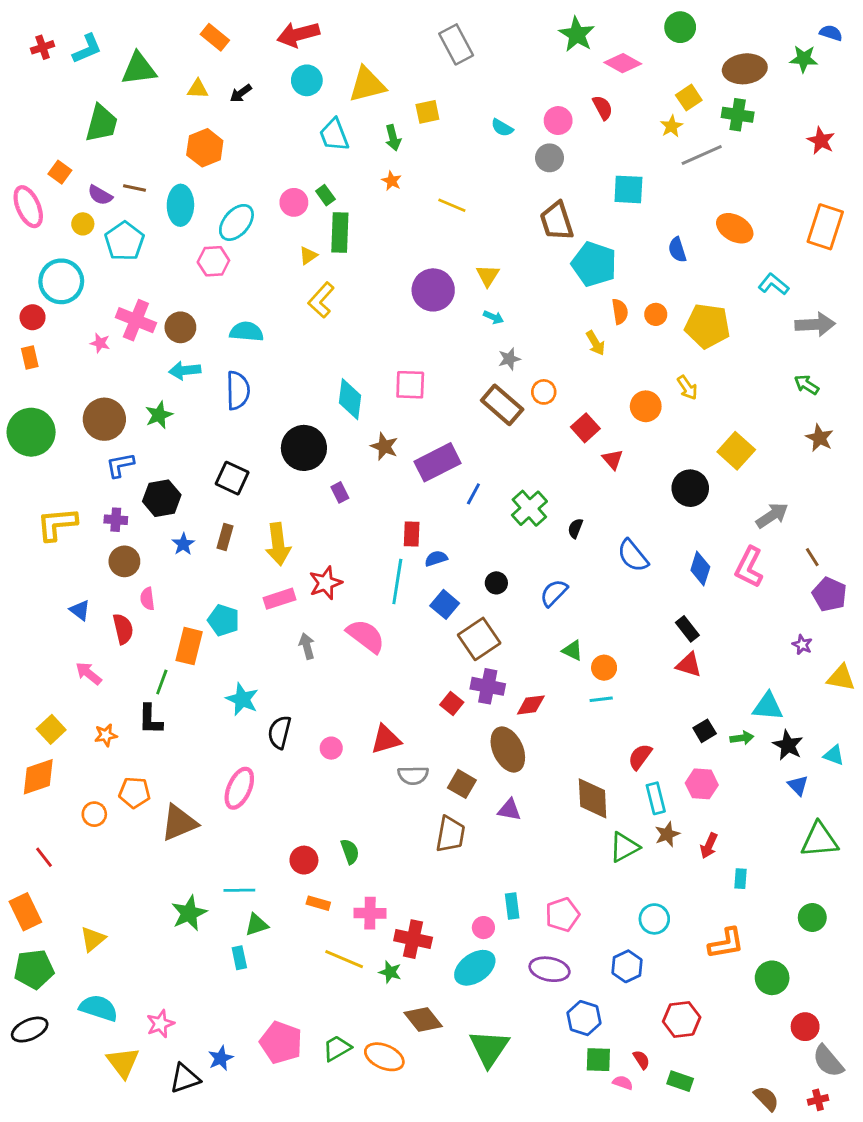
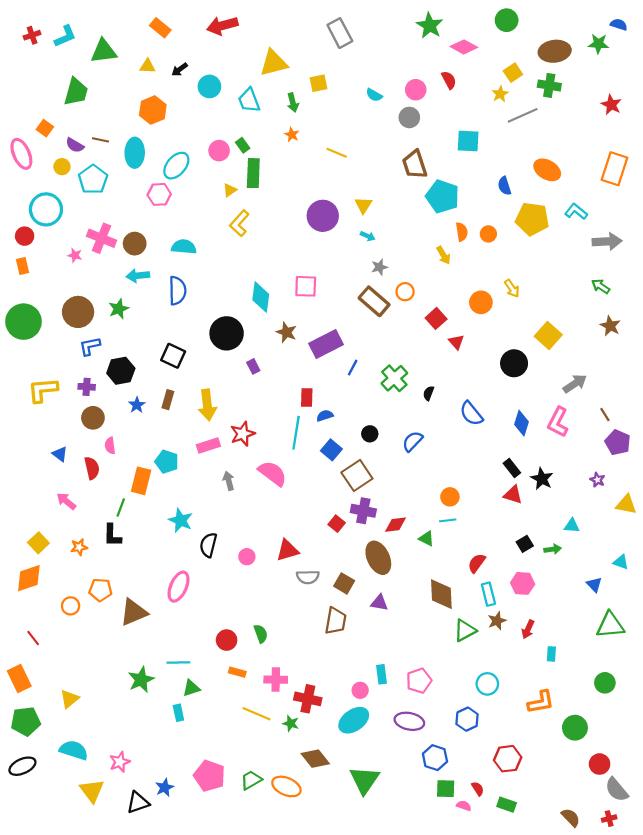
cyan circle: (307, 80) -> (209, 86), moved
yellow pentagon: (707, 326) -> (532, 219), moved
green triangle: (572, 650) -> (426, 539), moved
cyan triangle: (768, 706) -> (572, 526), size x0.7
black star: (788, 745) -> (542, 479), moved

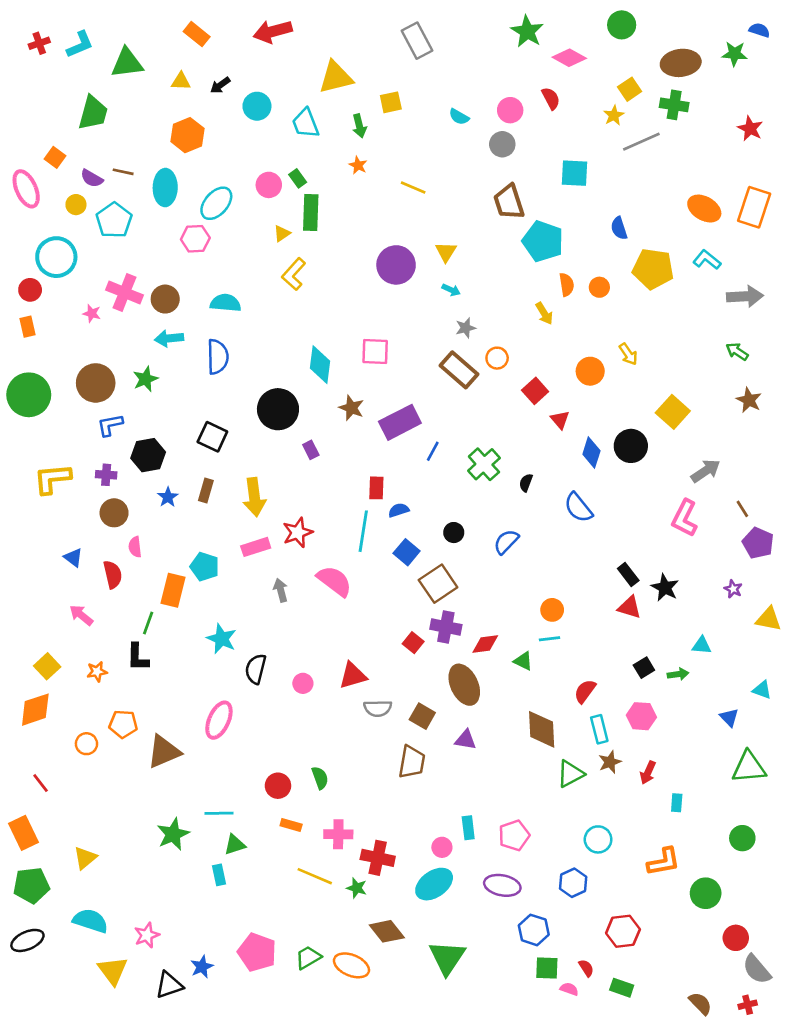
orange ellipse: (547, 170) -> (704, 209), moved
blue diamond: (522, 423) -> (591, 453), moved

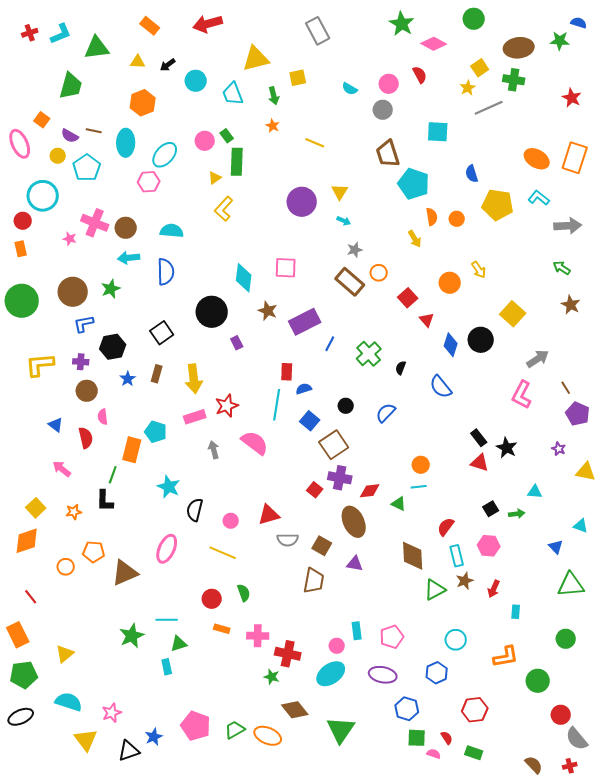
black square: (212, 437) -> (162, 333), turned 30
yellow line: (315, 876) -> (223, 553), moved

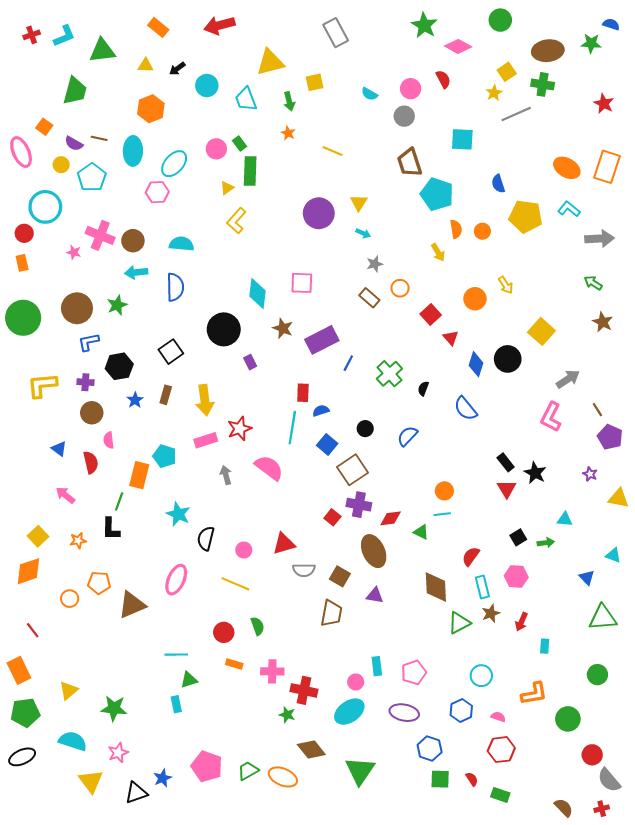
brown rectangle: (350, 282) -> (369, 298), size x0.7
red triangle: (480, 463) -> (507, 489), turned 42
green star: (132, 636) -> (114, 708), moved, turned 30
pink semicircle: (434, 754) -> (498, 717), moved

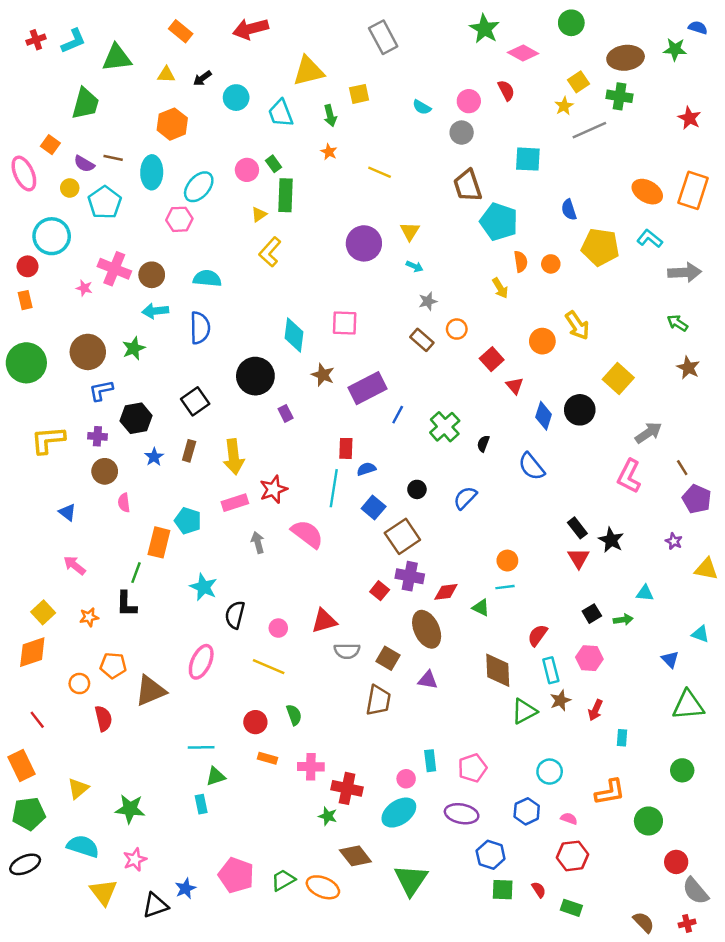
yellow arrow: (506, 285) -> (577, 325), size x1.4
red semicircle: (91, 462) -> (103, 718), moved

